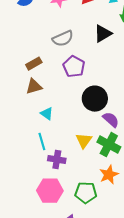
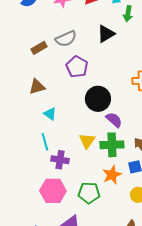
brown rectangle: (34, 64) -> (39, 48), moved
green cross: (109, 145) -> (112, 145), turned -30

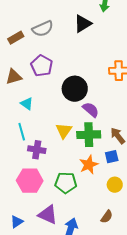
purple pentagon: (77, 67) -> (42, 66), moved

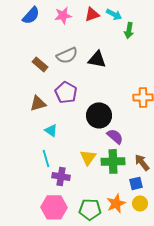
black triangle: (83, 24) -> (97, 59), moved, turned 42
brown rectangle: (16, 38) -> (40, 64), turned 70
orange star: (89, 165) -> (116, 203), moved
yellow circle: (115, 185) -> (140, 203), moved

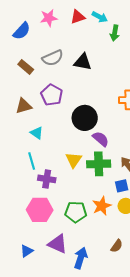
blue semicircle: (31, 15) -> (22, 31), moved

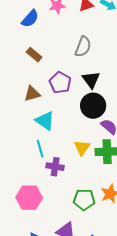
gray semicircle: (53, 58) -> (83, 47), moved, turned -45
black triangle: (83, 62) -> (91, 80), moved, turned 42
cyan triangle: (37, 133) -> (45, 121), size x1.5
pink hexagon: (40, 210) -> (29, 198), moved

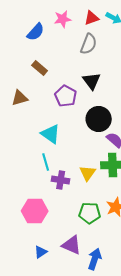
gray semicircle: (83, 47) -> (89, 44), moved
black triangle: (91, 80) -> (92, 81), moved
brown triangle: (32, 94) -> (20, 98), moved
yellow triangle: (82, 148) -> (88, 173), moved

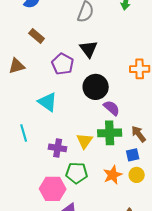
cyan line: (46, 162) -> (24, 133), moved
pink hexagon: (35, 211) -> (53, 189), moved
green pentagon: (90, 213) -> (77, 173), moved

